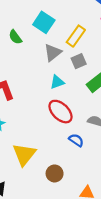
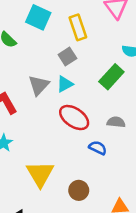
yellow rectangle: (76, 36) -> (78, 27), turned -45
gray triangle: (53, 52) -> (39, 85), moved
gray square: (79, 61) -> (67, 56), moved

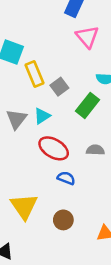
yellow rectangle: (78, 27) -> (34, 74), moved
gray square: (67, 56) -> (59, 87), moved
blue semicircle: (98, 148) -> (66, 178), moved

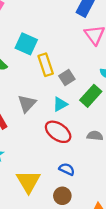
cyan triangle: (42, 116) -> (60, 104), moved
blue semicircle: (66, 178) -> (67, 169), moved

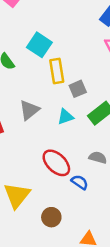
red ellipse: (58, 132) -> (56, 163), moved
blue semicircle: (67, 169) -> (80, 182), moved

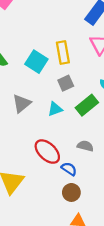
cyan square: (39, 45) -> (36, 62), moved
yellow rectangle: (57, 71) -> (63, 52), moved
brown circle: (51, 217) -> (71, 192), moved

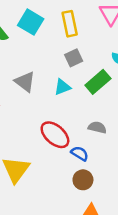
cyan square: (36, 62) -> (31, 22), moved
gray triangle: (22, 103) -> (25, 82), turned -42

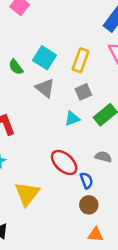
yellow rectangle: (70, 24) -> (81, 60), turned 30
gray triangle: (25, 82) -> (45, 88), moved
blue semicircle: (80, 153) -> (86, 180), turned 35

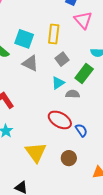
gray semicircle: (103, 157) -> (73, 94), moved
brown circle: (89, 205) -> (69, 158), moved

